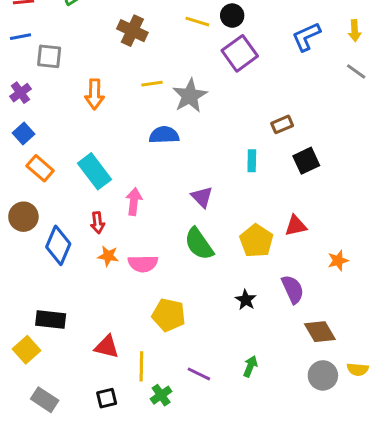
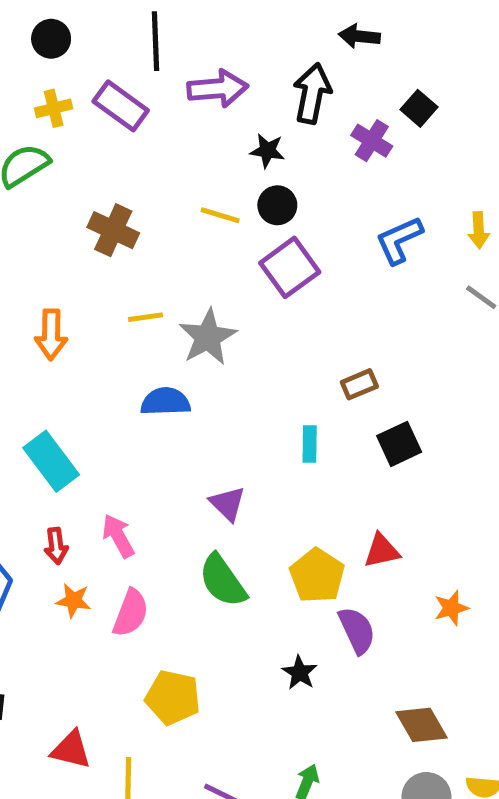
pink arrow: (134, 202) -> (118, 536), moved, turned -36
pink semicircle: (143, 264) -> (131, 613), turned -68
purple semicircle: (293, 289) -> (357, 630), moved

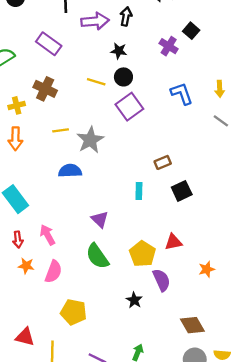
black arrow: (312, 93) -> (126, 16), moved, size x0.7
purple rectangle: (121, 106) -> (49, 44), moved
yellow cross: (54, 108) -> (17, 105), moved
blue L-shape: (399, 240) -> (182, 94), turned 95

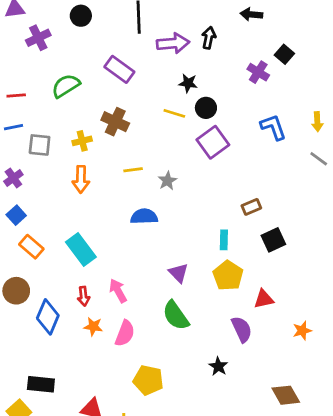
black star: (119, 51) -> (188, 83), moved
gray star: (90, 140) -> (167, 181), size x0.6
yellow pentagon: (142, 254) -> (228, 276), moved
purple semicircle: (161, 280) -> (242, 329), moved

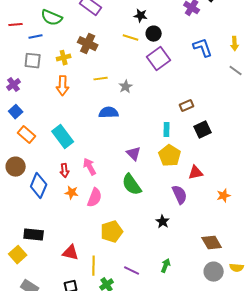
green semicircle: (66, 86) -> (52, 18), turned -125
blue line: (13, 127) -> (36, 37), moved
yellow pentagon: (148, 380) -> (112, 232), turned -30

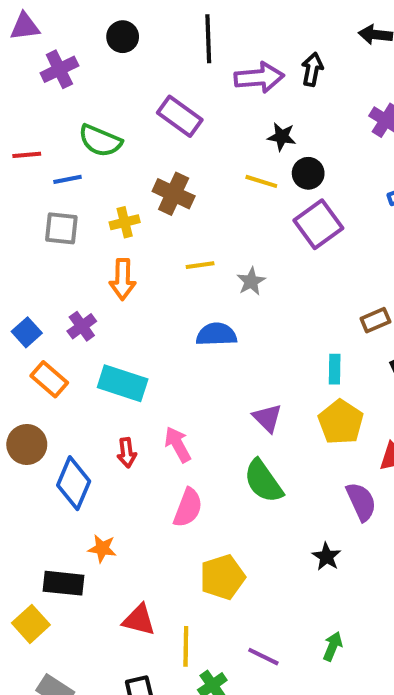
purple cross: (14, 85) -> (82, 326), moved
cyan rectangle: (63, 137) -> (123, 383), turned -35
orange star: (72, 193) -> (102, 548), moved

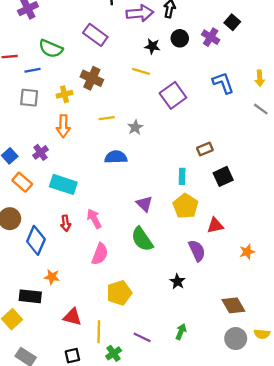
black circle: (308, 173) -> (180, 38), moved

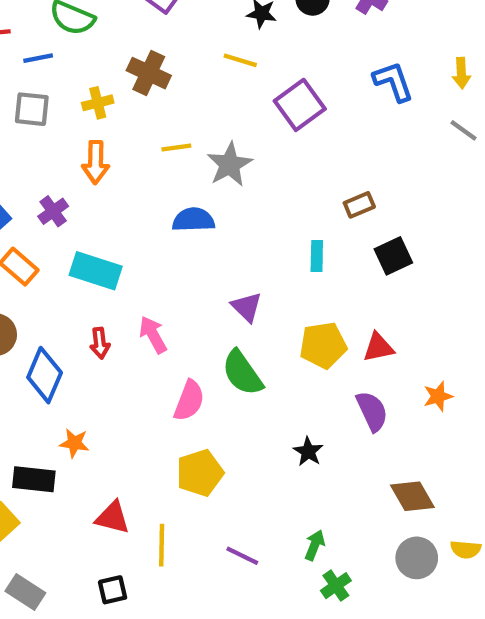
gray star: (135, 127) -> (230, 164), size x1.5
yellow pentagon: (185, 206) -> (323, 345), moved, turned 30
purple semicircle: (197, 251) -> (372, 411), moved
pink semicircle: (100, 254) -> (189, 401), moved
green cross: (114, 353) -> (336, 586), moved

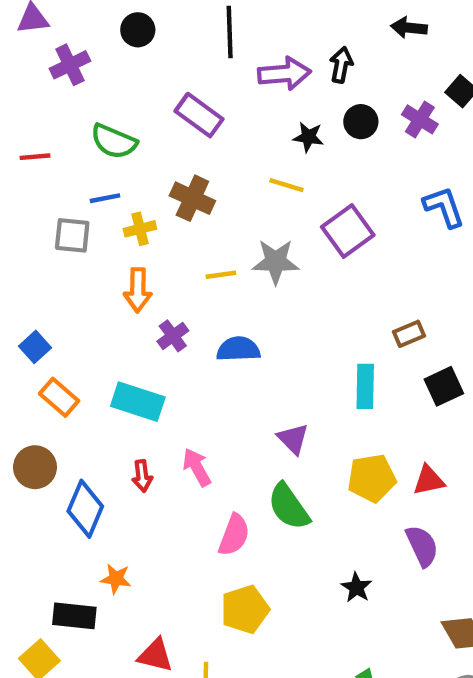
blue line: (38, 58) -> (105, 198), moved
gray star: (230, 164) -> (276, 262), moved, turned 30
purple cross: (53, 211) -> (173, 336), moved
cyan rectangle: (317, 256) -> (365, 386), size x1.4

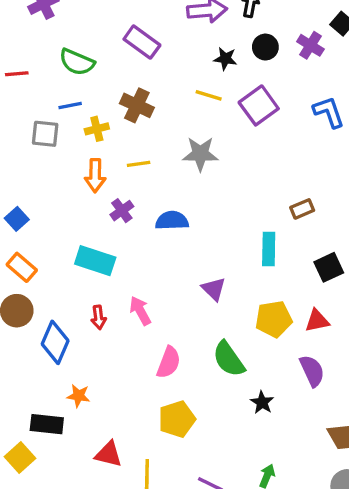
purple square: (348, 231) -> (259, 105), moved
yellow line: (221, 275) -> (139, 164), moved
black square: (444, 386) -> (329, 267), moved
orange rectangle: (59, 397) -> (22, 267), moved
green semicircle: (289, 507) -> (229, 359), moved

